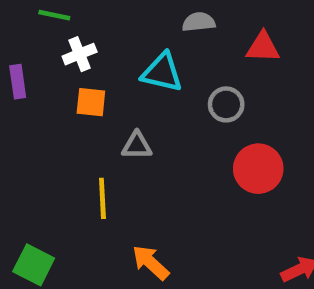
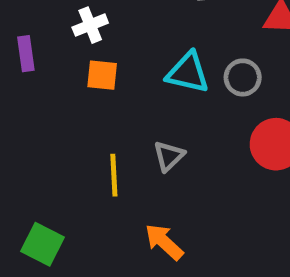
cyan triangle: (162, 72) -> (188, 73), moved
gray triangle: (137, 146) -> (169, 156), moved, turned -44

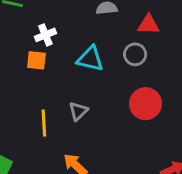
white cross: (90, 25) -> (45, 35), moved
gray circle: (243, 77) -> (135, 54), moved

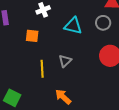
orange square: (36, 60) -> (32, 36), moved

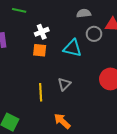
gray circle: (103, 23) -> (94, 34), moved
orange square: (32, 36) -> (40, 50), moved

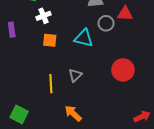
white cross: (42, 32) -> (43, 16), moved

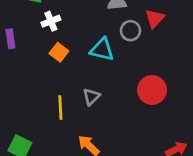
red triangle: (125, 14) -> (155, 19), turned -49
orange square: (50, 40) -> (59, 52), turned 32

